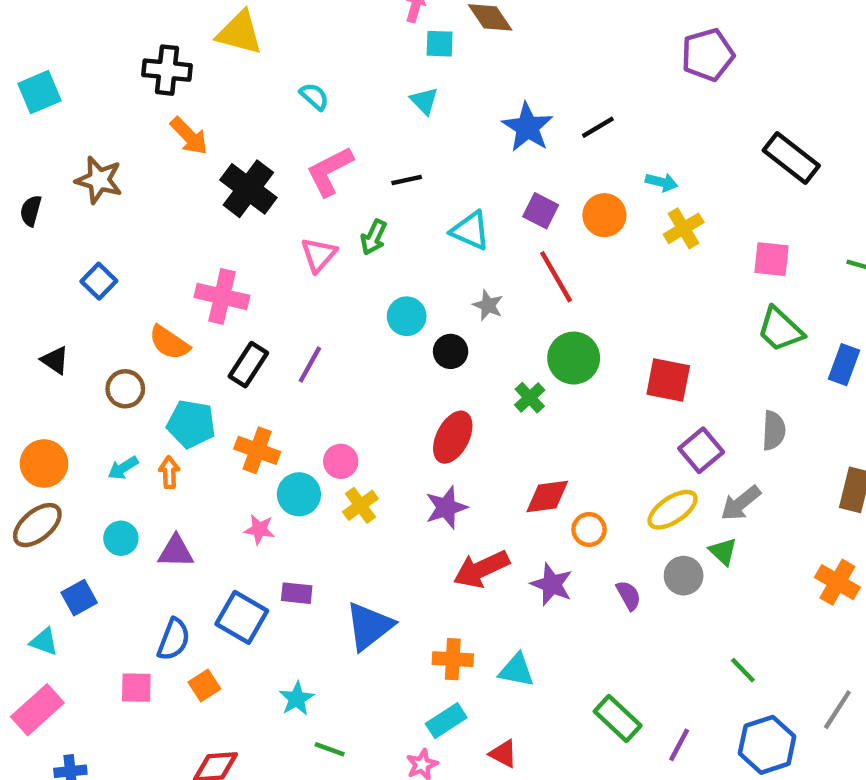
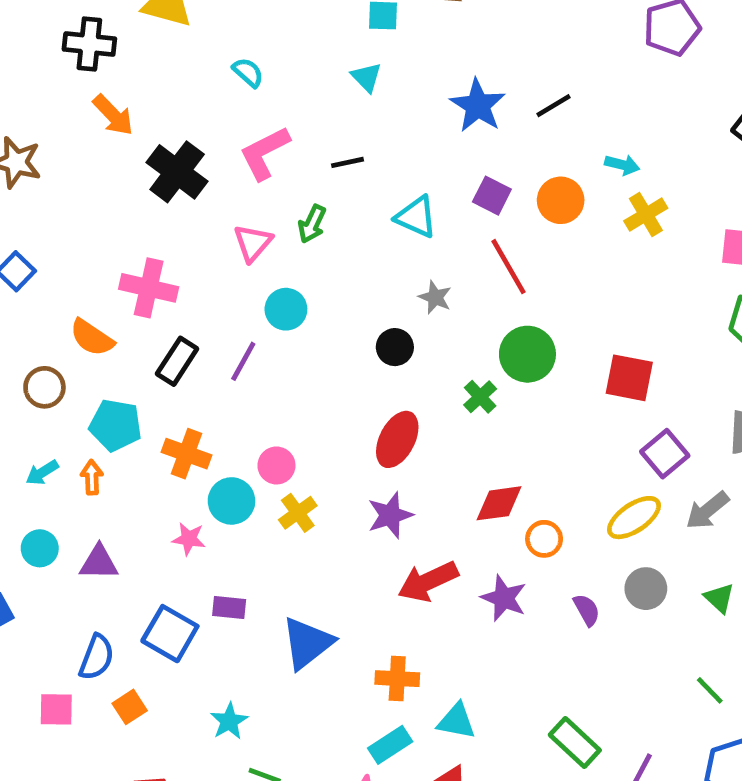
cyan circle: (407, 316) -> (286, 309), moved
green triangle: (723, 551) -> (719, 598), moved
cyan triangle: (516, 670) -> (456, 721), moved

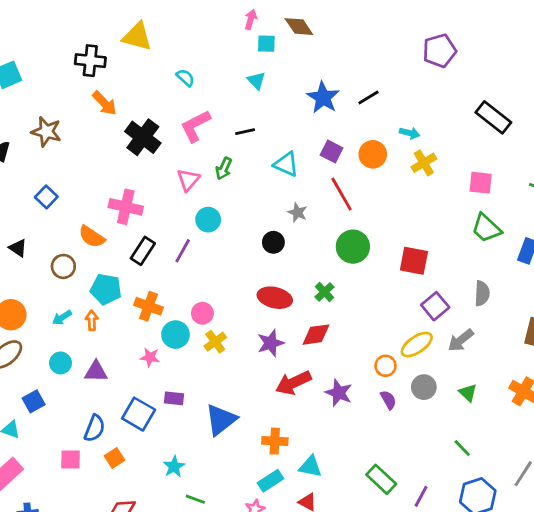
green cross: (480, 397) -> (324, 292), moved
red ellipse: (397, 439) -> (275, 298), turned 76
red diamond: (499, 503) -> (316, 335), moved
orange circle: (544, 539) -> (386, 366), moved

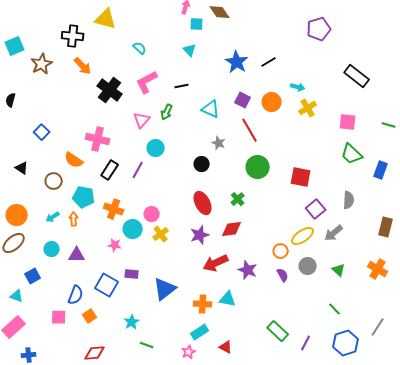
brown star: (46, 132) -> (42, 64), moved, turned 30
red ellipse: (275, 298) -> (203, 203), turned 50
cyan triangle: (310, 467) -> (228, 299), moved

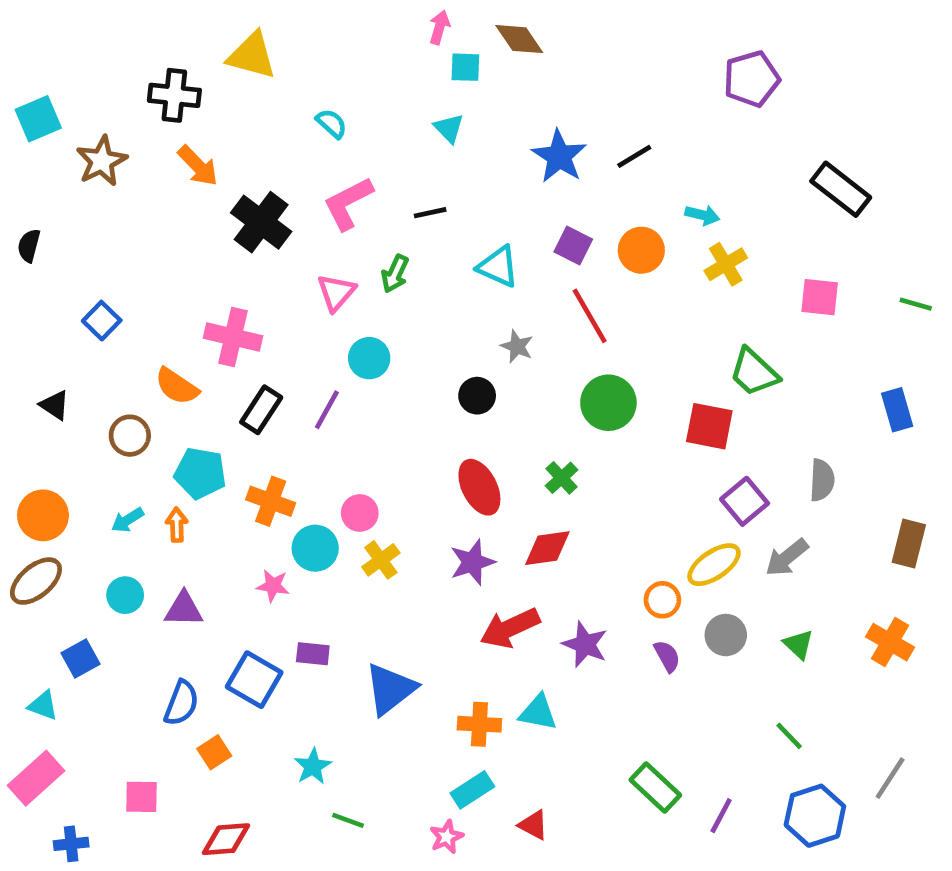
green trapezoid: (352, 154) -> (754, 372), moved
blue rectangle: (381, 170) -> (897, 410), turned -36
pink square: (59, 317) -> (142, 797), moved

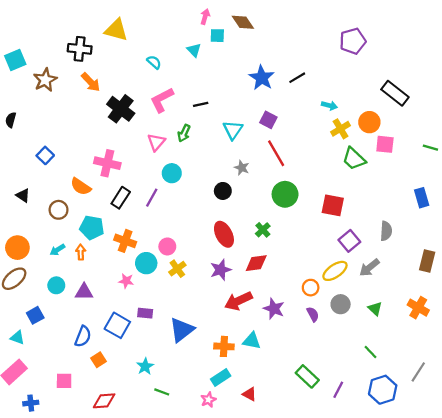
cyan triangle: (449, 128) -> (194, 50), moved
orange circle: (641, 250) -> (369, 122), moved
cyan triangle: (498, 267) -> (233, 130), turned 40
green trapezoid: (754, 372) -> (354, 159), moved

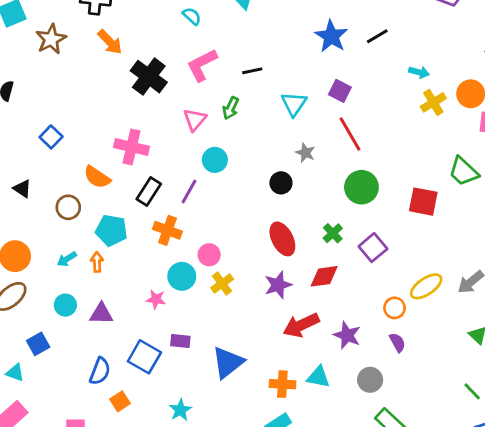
green trapezoid: (354, 159) -> (464, 171), moved
orange cross: (125, 241) -> (167, 230), moved
purple square: (349, 241) -> (373, 248), moved
gray circle: (341, 304) -> (370, 380), moved

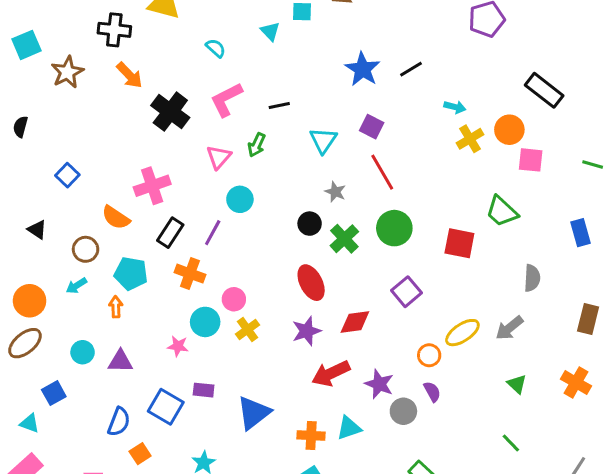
pink cross: (131, 147) -> (152, 186), turned -32
green cross: (333, 233) -> (344, 239), moved, size x1.4
cyan arrow: (67, 259) -> (76, 286), moved
cyan triangle: (318, 377) -> (349, 428), turned -30
gray circle: (370, 380) -> (403, 411), moved

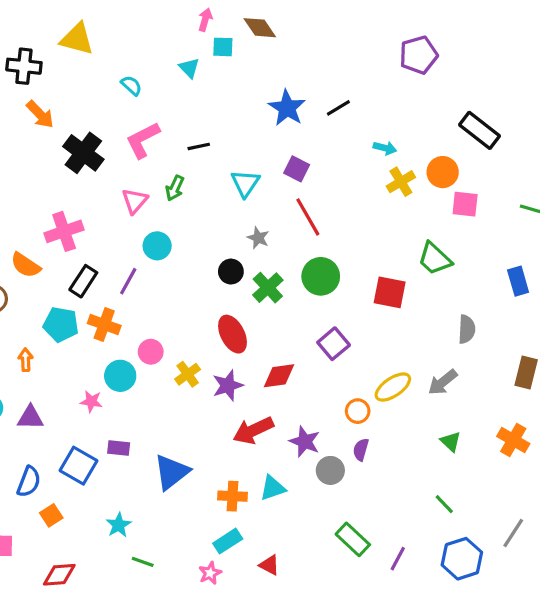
cyan pentagon: (131, 274) -> (61, 324), moved
yellow cross: (248, 330) -> (188, 374), moved
purple semicircle: (432, 392) -> (361, 450), turned -135

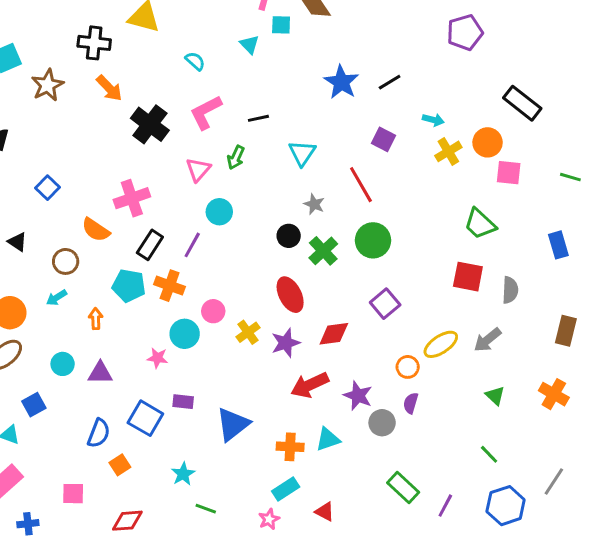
purple square: (297, 169) -> (384, 139), moved
red square: (390, 292) -> (468, 277), moved

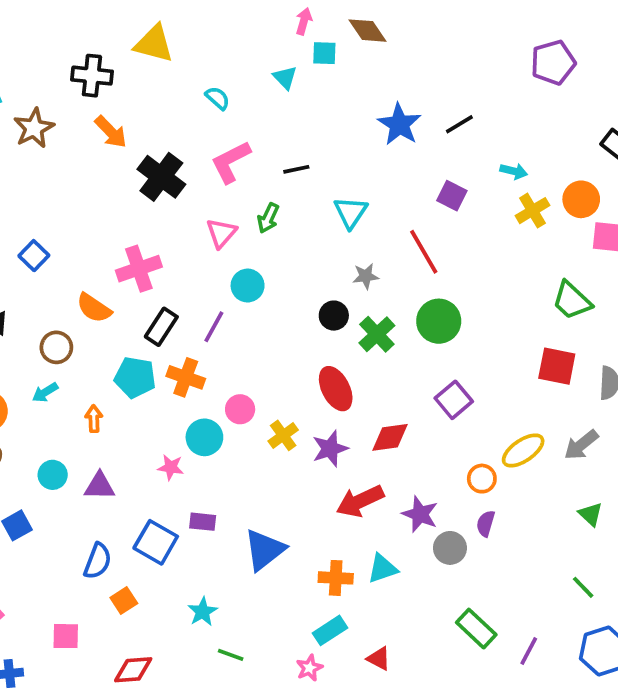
gray star: (314, 204) -> (366, 276), turned -30

